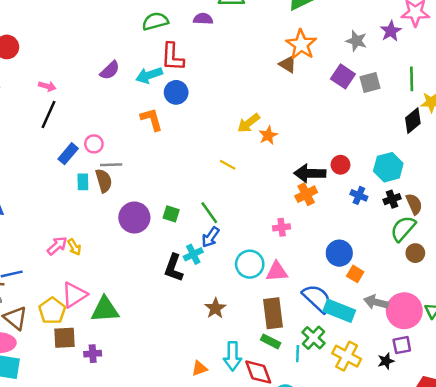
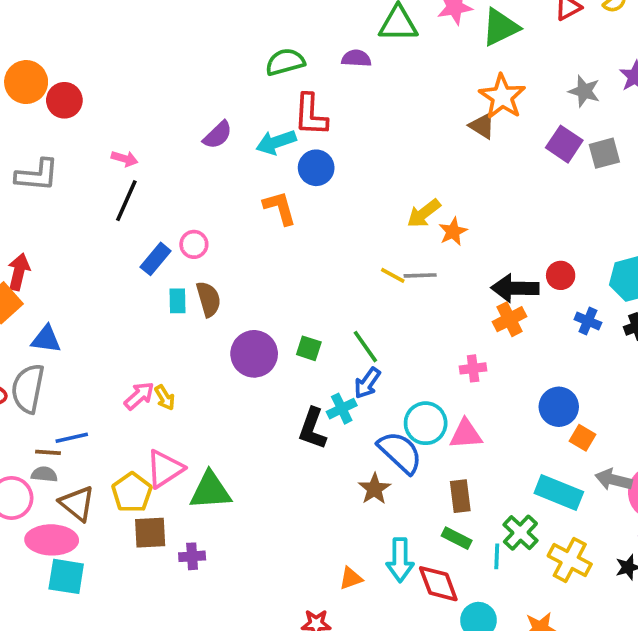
gray line: (111, 165) -> (420, 275), moved
blue semicircle: (317, 298) -> (400, 452), moved
brown rectangle: (273, 313) -> (460, 496), size x0.7

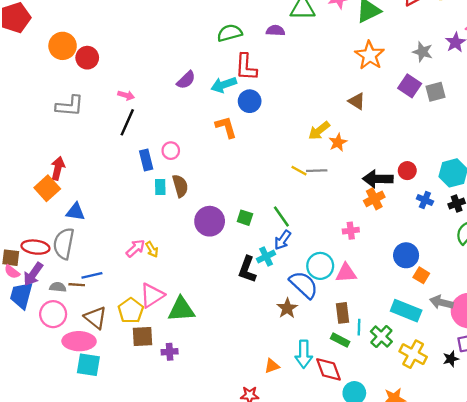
brown triangle: (482, 126) -> (357, 101), moved
blue rectangle: (156, 259) -> (146, 160), turned -54
gray semicircle: (44, 474) -> (58, 287), moved
cyan line: (497, 556) -> (359, 327), moved

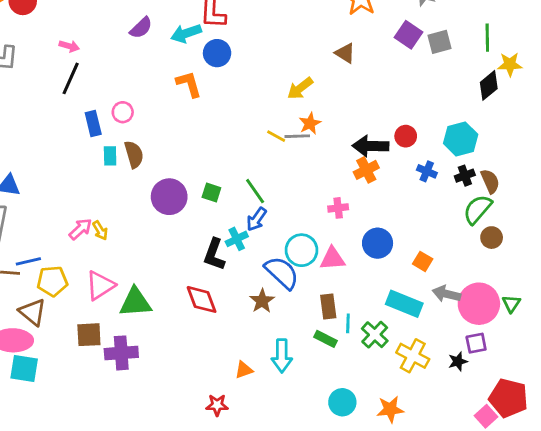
orange star: (338, 142) -> (310, 123), moved
blue circle: (406, 255) -> (378, 243), moved
yellow pentagon: (131, 311) -> (52, 281), moved, turned 30
purple cross: (170, 352) -> (121, 353), size x1.6
red diamond: (328, 369) -> (202, 299), moved

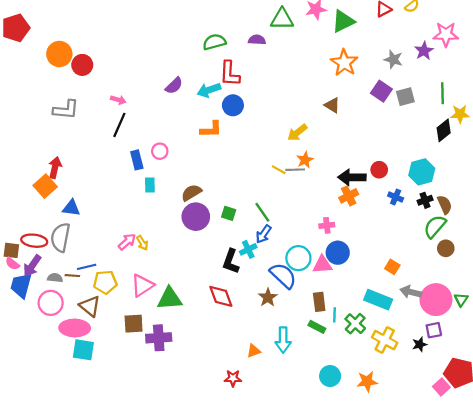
orange L-shape: (189, 84) -> (211, 129), turned 105
brown semicircle: (134, 154) -> (191, 193), moved, turned -105
blue circle: (378, 243) -> (338, 253), moved

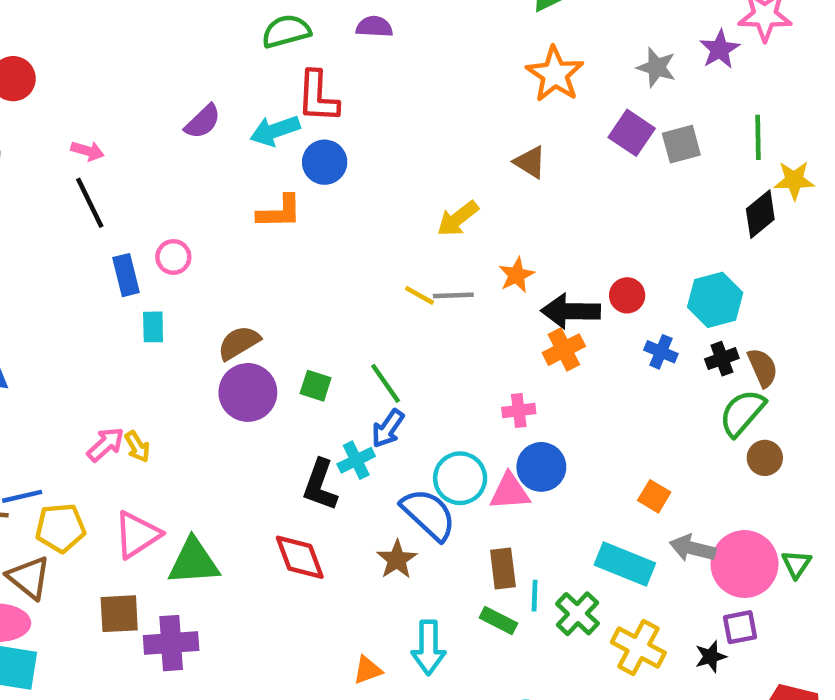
black line: (119, 125) -> (90, 203), turned -50
orange star: (305, 160) -> (516, 275), moved

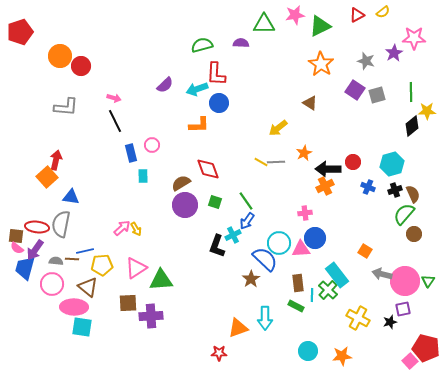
red diamond: (300, 557) -> (208, 169), moved
cyan rectangle: (625, 564) -> (337, 275), moved, turned 30
green cross: (577, 614) -> (328, 290), moved
orange triangle: (367, 670) -> (238, 328), size x1.5

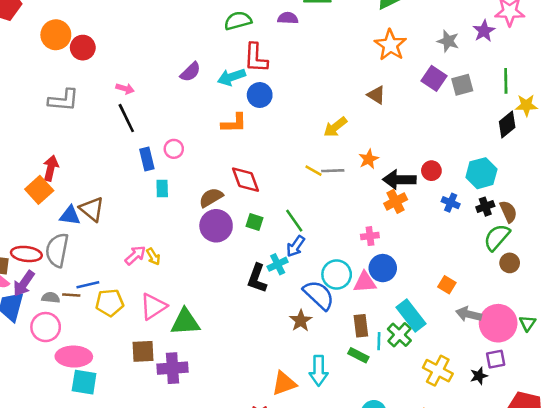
brown triangle: (88, 287) -> (92, 209), moved

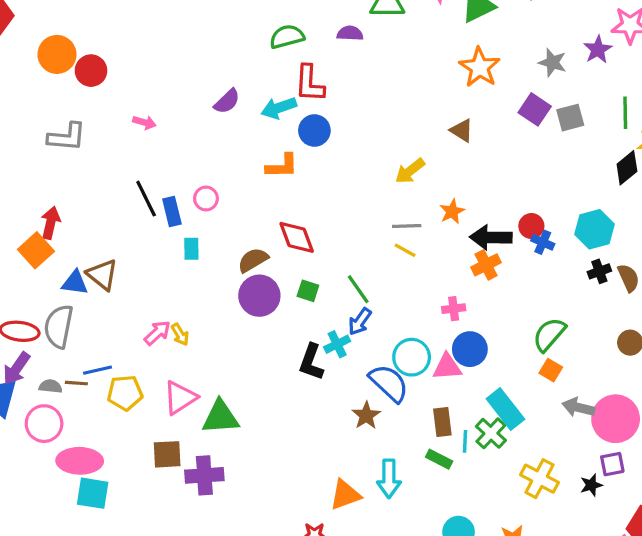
black line: (126, 118) -> (146, 199), moved
yellow line: (314, 171) -> (405, 250), moved
blue cross: (451, 203) -> (543, 242), moved
green semicircle: (497, 237) -> (549, 335), moved

